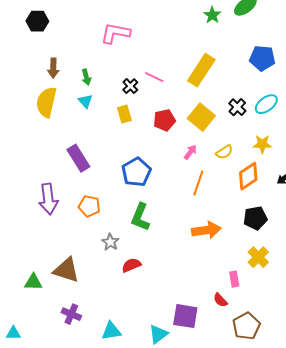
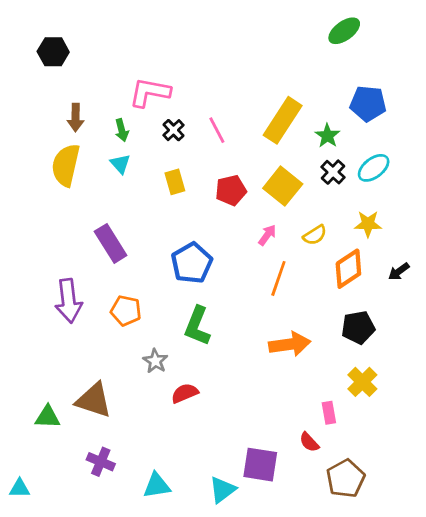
green star: (212, 15) -> (327, 136), moved
pink L-shape: (115, 33) -> (150, 92), moved
pink line: (154, 77) -> (217, 130), turned 36
black cross: (130, 86) -> (174, 130), moved

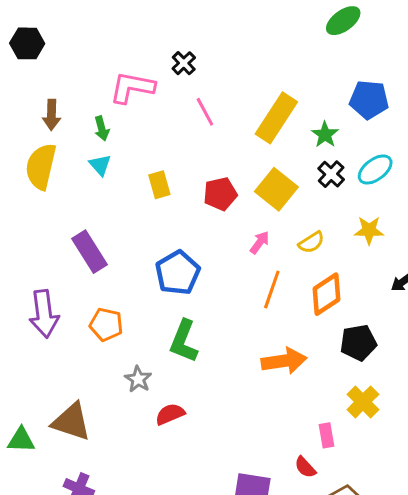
black cross: (174, 130) -> (184, 63), moved
pink line: (217, 130) -> (205, 112), moved
orange diamond: (348, 269) -> (327, 294), moved

